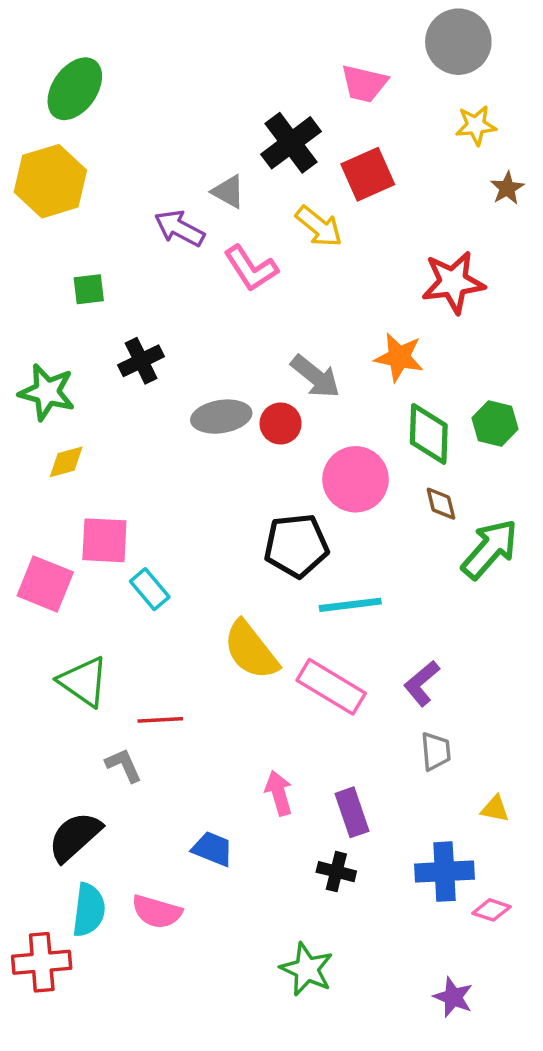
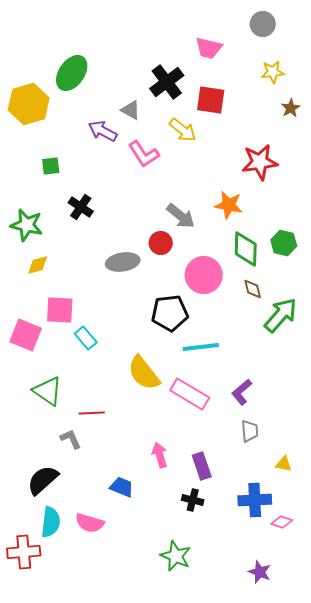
gray circle: (458, 42) -> (263, 24), size x0.7
green ellipse: (75, 89) -> (72, 73), moved
red square: (368, 174) -> (211, 100), turned 32
black cross: (141, 361) -> (81, 207), turned -30
gray ellipse: (221, 417) -> (123, 262), moved

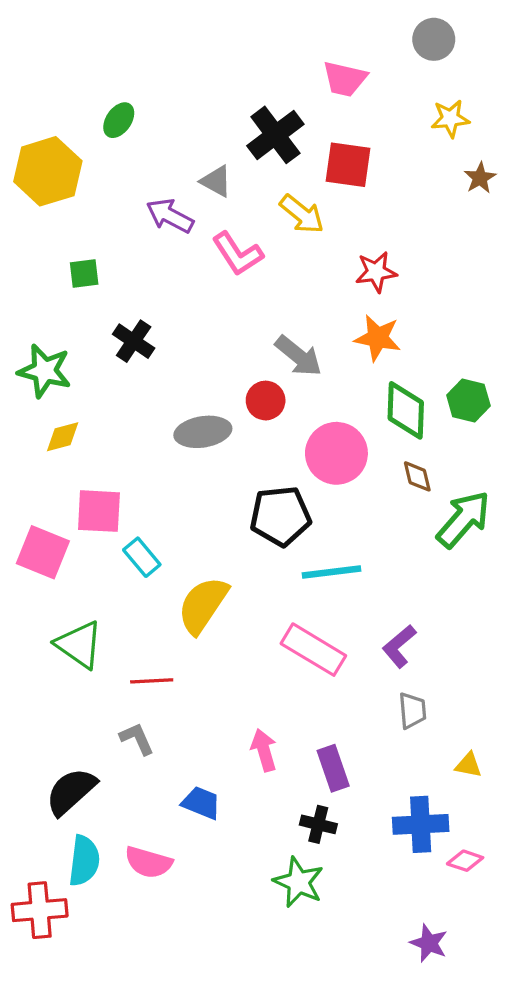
green ellipse: (72, 73) -> (119, 120), size x0.6
red star: (260, 162) -> (376, 272), moved, size x0.7
yellow semicircle: (144, 373) -> (203, 605), moved, turned 72
gray L-shape: (71, 439) -> (137, 739), moved
green star: (176, 556) -> (299, 882), moved

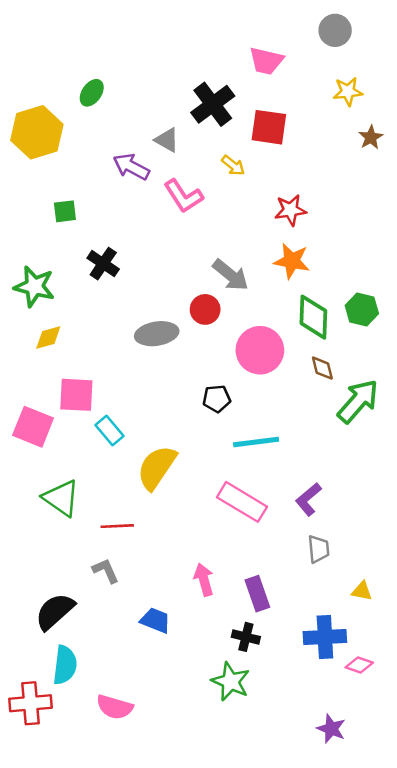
yellow arrow: (302, 214) -> (233, 165), size x0.7
black pentagon: (280, 516) -> (217, 399), size x0.6
pink semicircle: (148, 862) -> (115, 707), moved

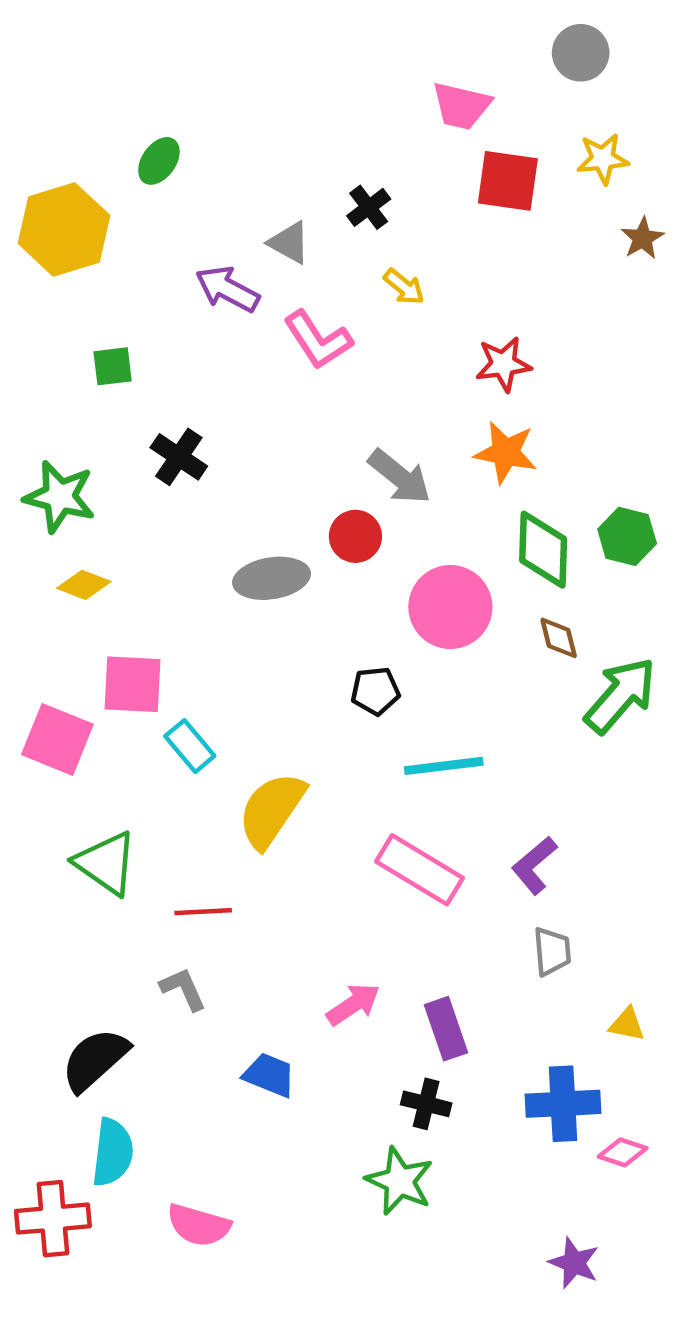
black cross: (213, 104) -> (369, 207), moved, size x0.6
red square: (269, 127) -> (508, 181), moved
yellow diamond: (48, 337) -> (84, 585), turned 36
pink arrow: (204, 580) -> (353, 1004), turned 72

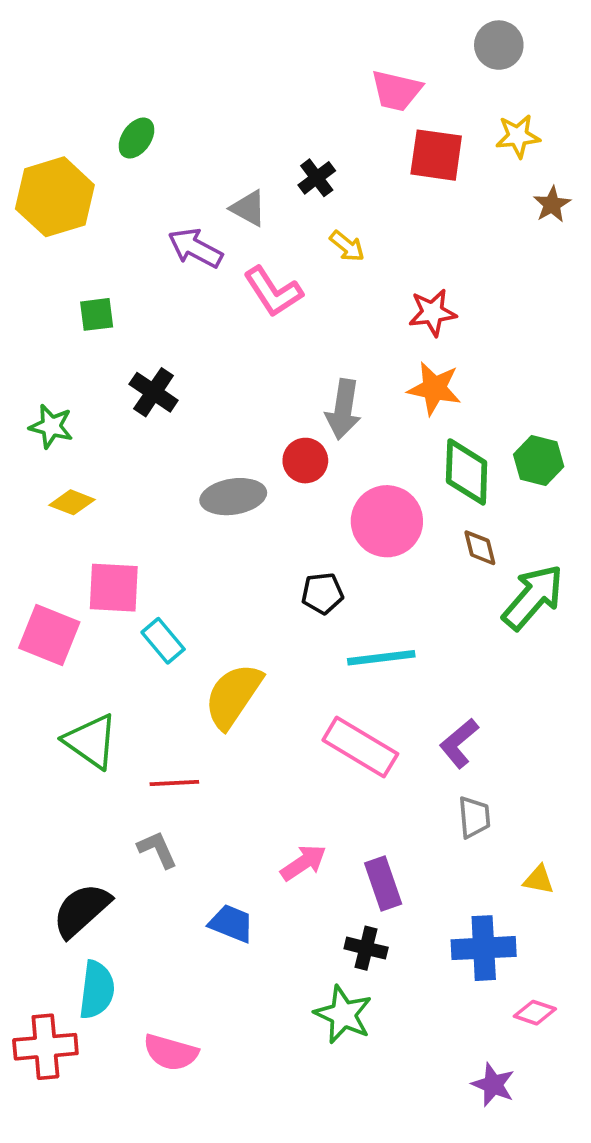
gray arrow: (400, 477) -> (343, 409), turned 60
green star: (60, 497) -> (51, 426), size x0.7
pink diamond: (623, 1152) -> (535, 1013), moved

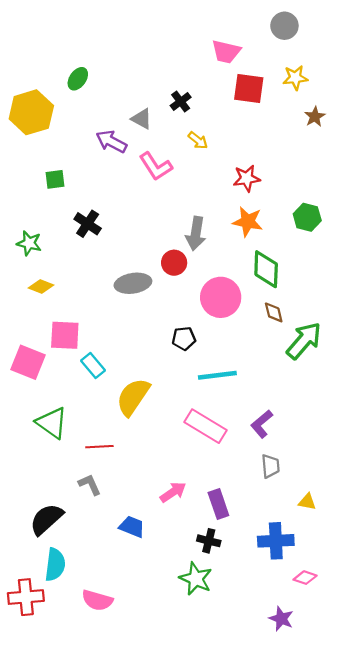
green hexagon: (539, 461) -> (307, 217), moved

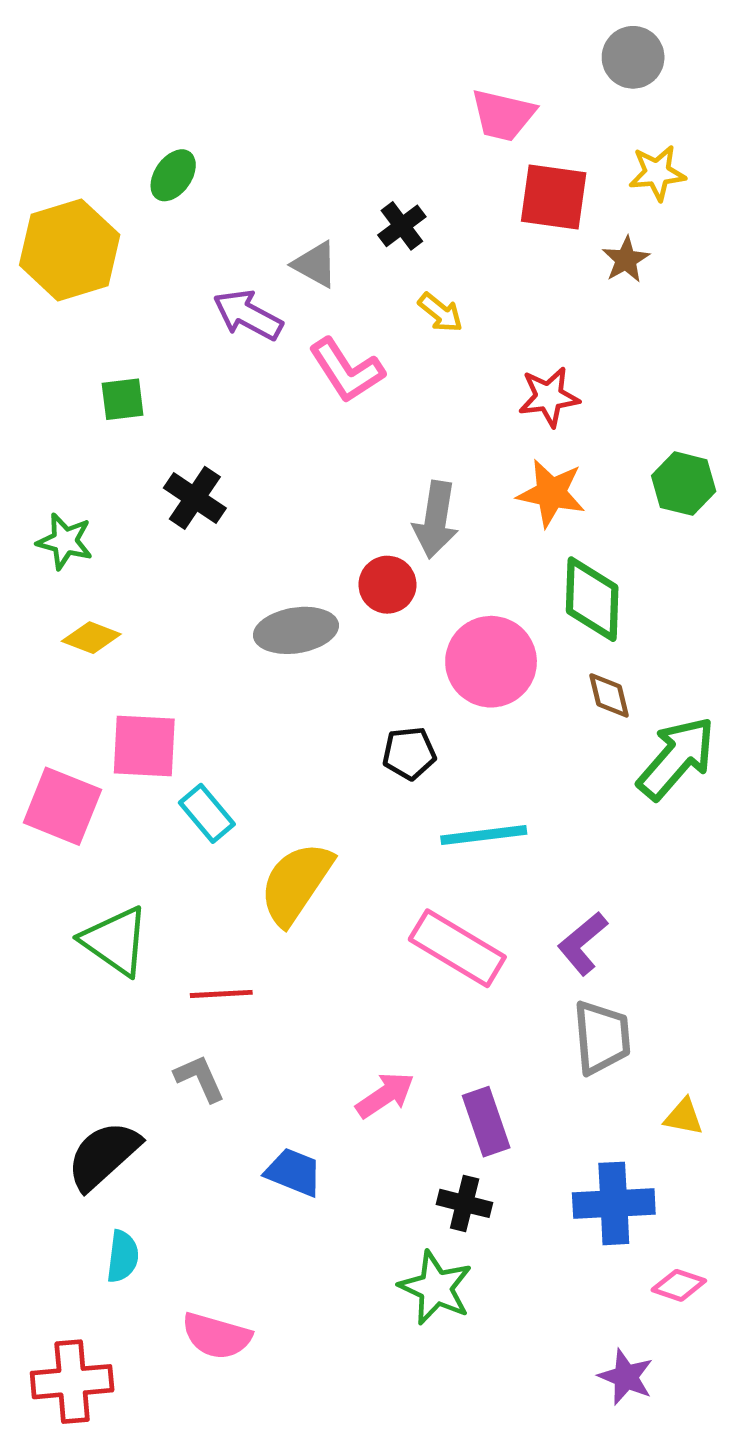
brown star: (315, 117) -> (626, 260), moved
gray trapezoid: (270, 466) -> (602, 1037), size x1.4
cyan semicircle: (55, 565) -> (123, 1256), size x0.7
red cross: (26, 597) -> (72, 1382), moved

